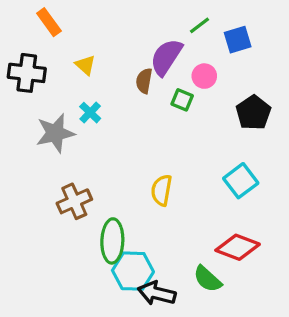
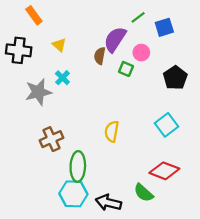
cyan hexagon: (133, 271) -> (73, 194), moved

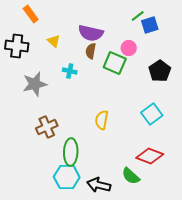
green line: (138, 17) -> (138, 16), moved
purple semicircle: (115, 39) -> (91, 33), moved, turned -110
green square: (126, 69) -> (115, 63), size x1.6
cyan cross: (62, 78) -> (70, 71), moved, turned -32

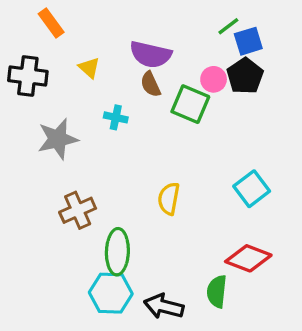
brown semicircle: (91, 51) -> (151, 84), turned -35
black pentagon: (160, 71) -> (245, 76), moved
green semicircle: (131, 176) -> (217, 291), turned 54

